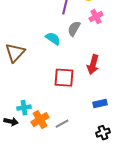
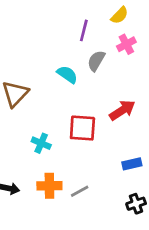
red arrow: (93, 65) -> (122, 110), turned -138
cyan cross: (24, 108) -> (41, 143), moved, turned 32
orange cross: (40, 120) -> (49, 186), turned 30

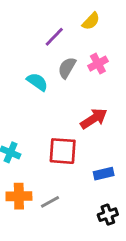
purple line: (84, 30) -> (54, 37), turned 30
pink cross: (126, 44) -> (98, 64), moved
red square: (82, 128) -> (63, 151), moved

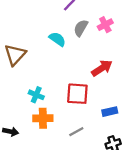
orange cross: (19, 196) -> (43, 118), moved
gray line: (50, 202) -> (76, 132), moved

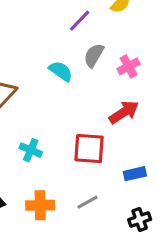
pink cross: (105, 25) -> (129, 66), moved
orange cross: (43, 118) -> (40, 205), moved

